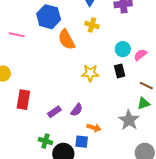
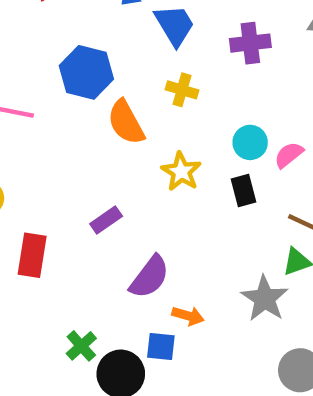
yellow star: (90, 73) -> (181, 172), moved, turned 30
purple semicircle: (77, 110) -> (149, 277), size x1.5
purple rectangle: (54, 112) -> (106, 220), moved
green cross: (45, 141) -> (81, 346), turned 32

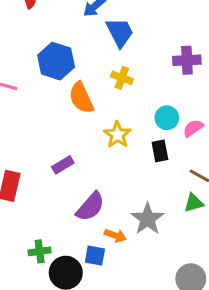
purple cross: (250, 43) -> (187, 60), moved
gray star: (265, 299) -> (148, 219), moved
green cross: (81, 346) -> (40, 251), turned 30

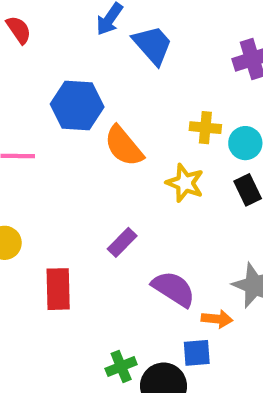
yellow cross: (122, 78) -> (205, 128), moved
purple semicircle: (90, 207) -> (174, 289), turned -84

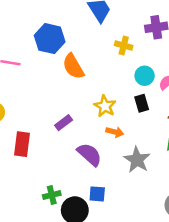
yellow cross: (205, 128) -> (124, 46), moved
yellow star: (185, 183) -> (105, 106), moved
orange arrow: (217, 319) -> (115, 132), moved

